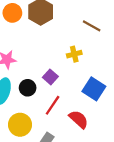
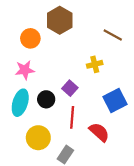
orange circle: (12, 13) -> (30, 38), moved
blue square: (94, 89) -> (115, 100), turned 30
red line: (53, 105) -> (72, 117), turned -30

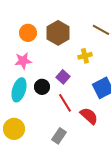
brown hexagon: (60, 20) -> (58, 33), moved
red line: (72, 117) -> (65, 103), turned -36
yellow circle: (38, 138) -> (14, 129), moved

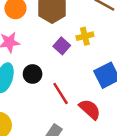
purple square: (63, 77) -> (62, 46), moved

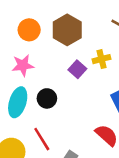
red line: (61, 93) -> (42, 139), moved

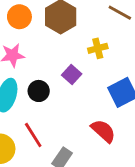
purple square: (77, 69) -> (72, 74), moved

